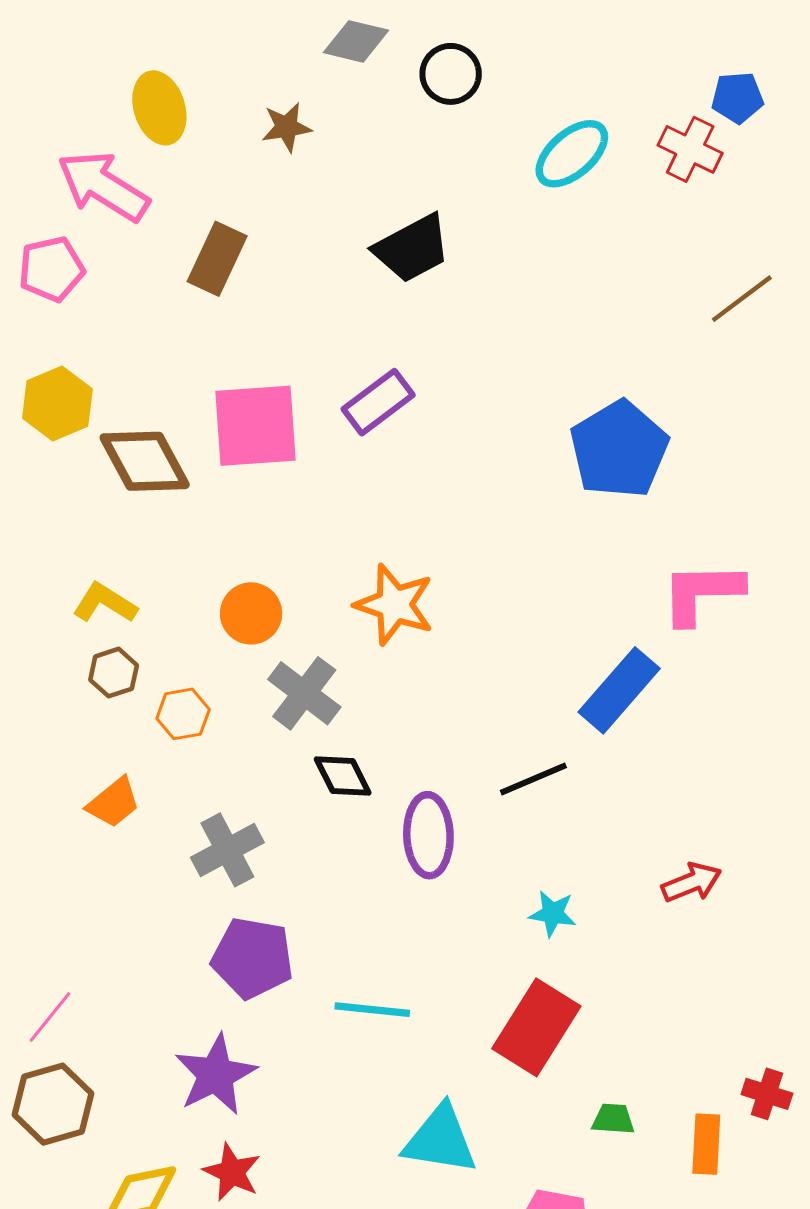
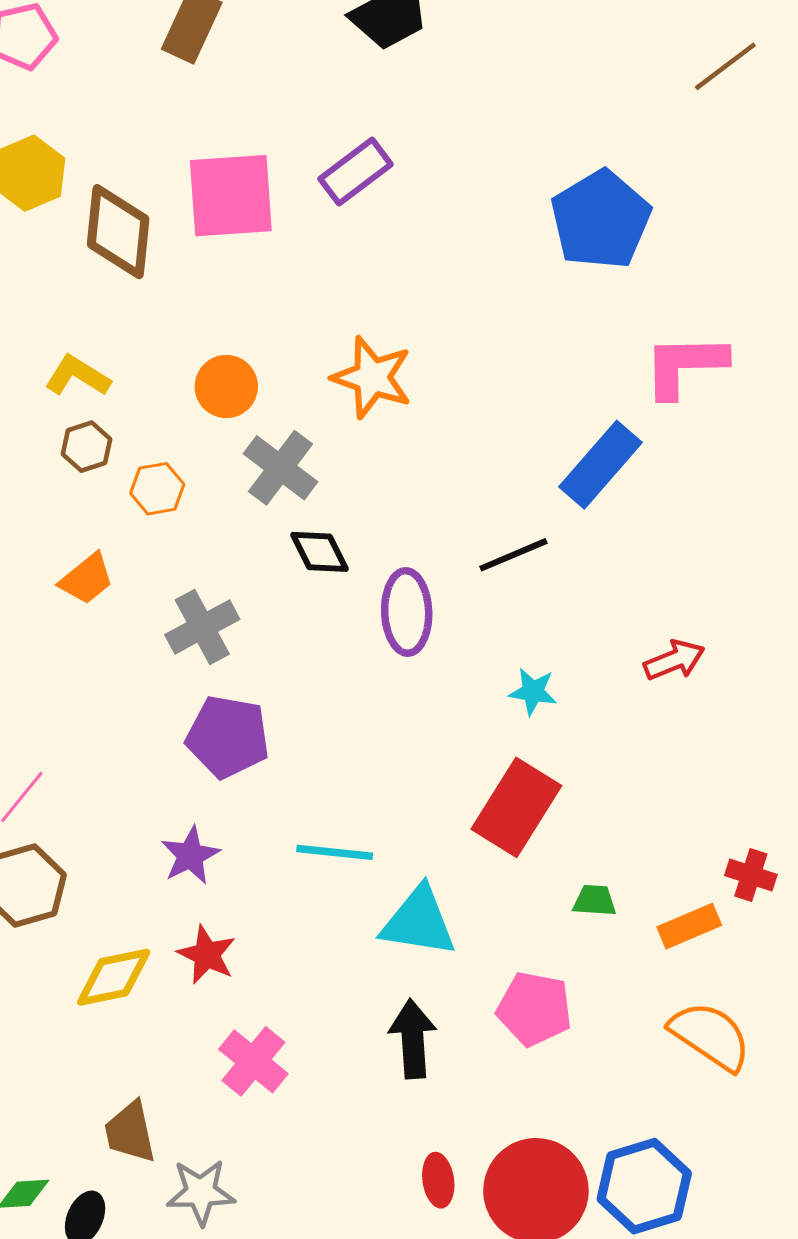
brown diamond: (145, 461) -> (118, 232), turned 34
cyan line: (372, 1010) -> (335, 852), moved
purple star: (216, 1075) -> (190, 855), size x0.7
orange rectangle: (706, 1144) -> (689, 926), turned 64

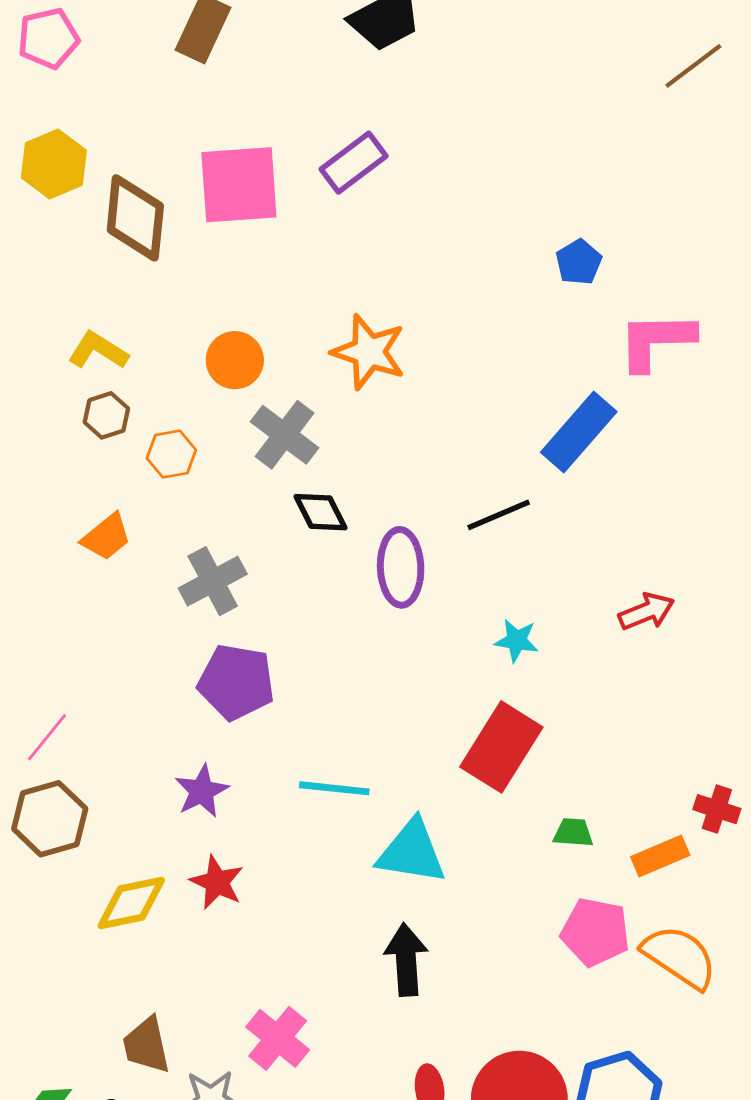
blue pentagon: (601, 220) -> (579, 262), moved, size x0.5
pink pentagon: (534, 1009) -> (595, 932), moved
pink cross: (253, 1061) -> (278, 1038), moved

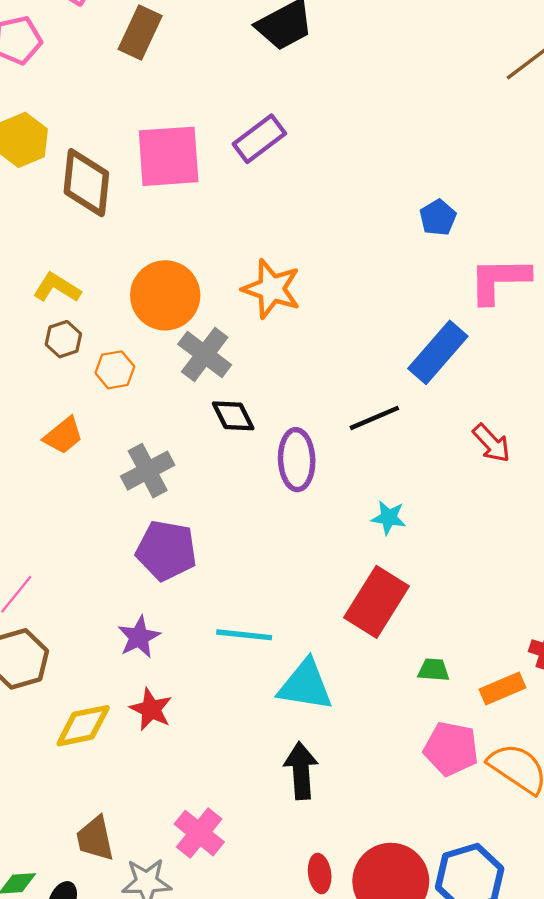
orange circle: (235, 360) -> (165, 295), size x1.5
red arrow: (646, 612) -> (492, 443), moved, turned 69

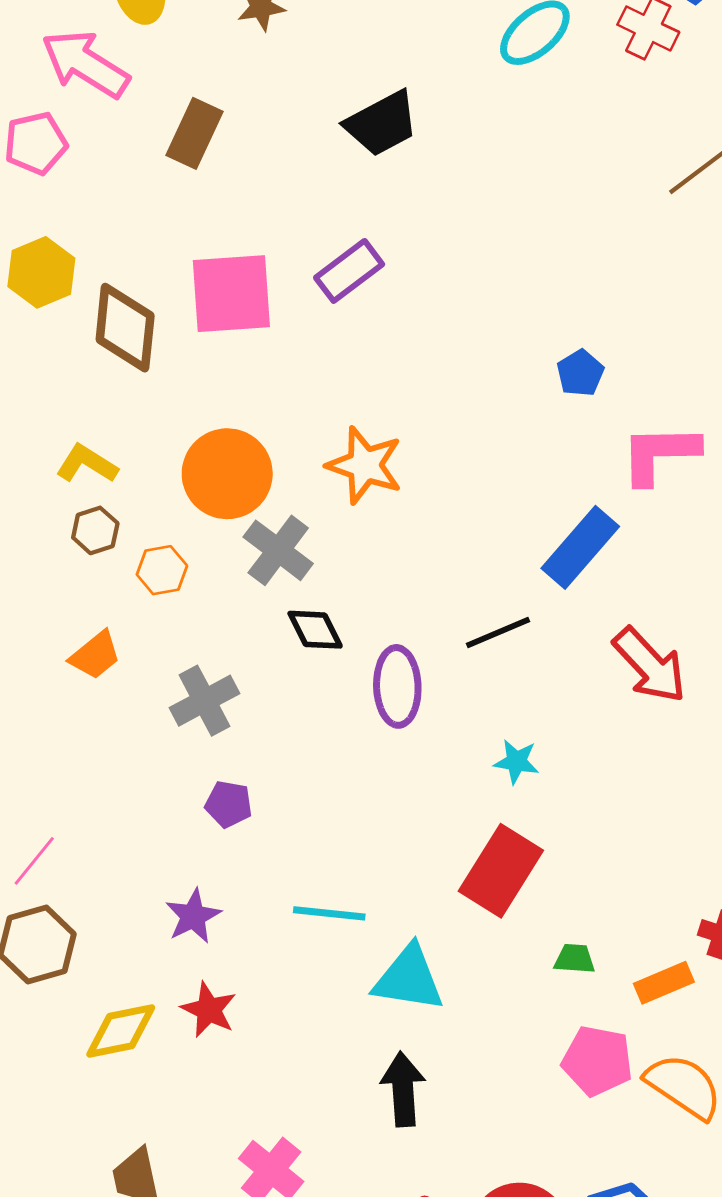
red arrow: (492, 443) -> (650, 665), size x1.5
purple pentagon: (166, 550) -> (229, 804), size x0.6

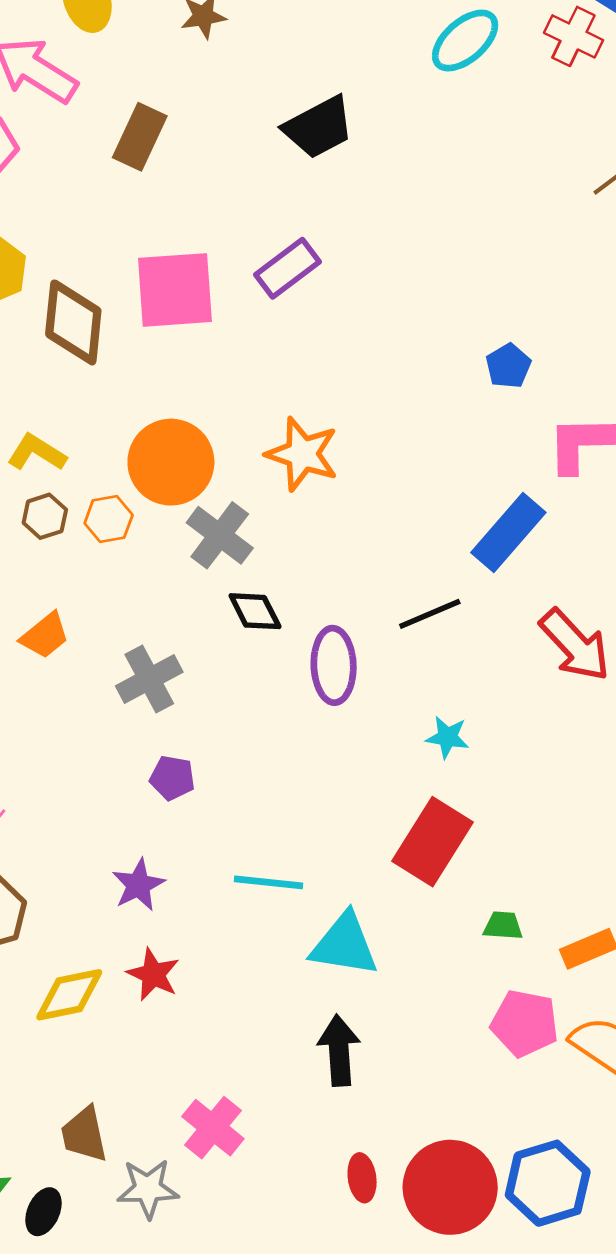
orange hexagon: (162, 570) -> (109, 519), moved

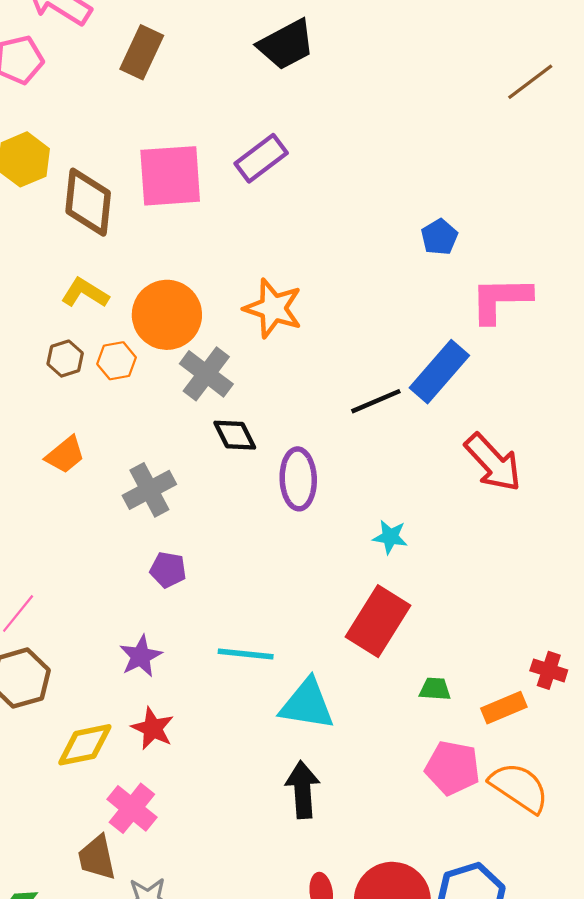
yellow L-shape: (37, 453) -> (85, 293), moved
black line: (430, 614) -> (376, 401), moved
pink cross: (213, 1128) -> (132, 808), moved

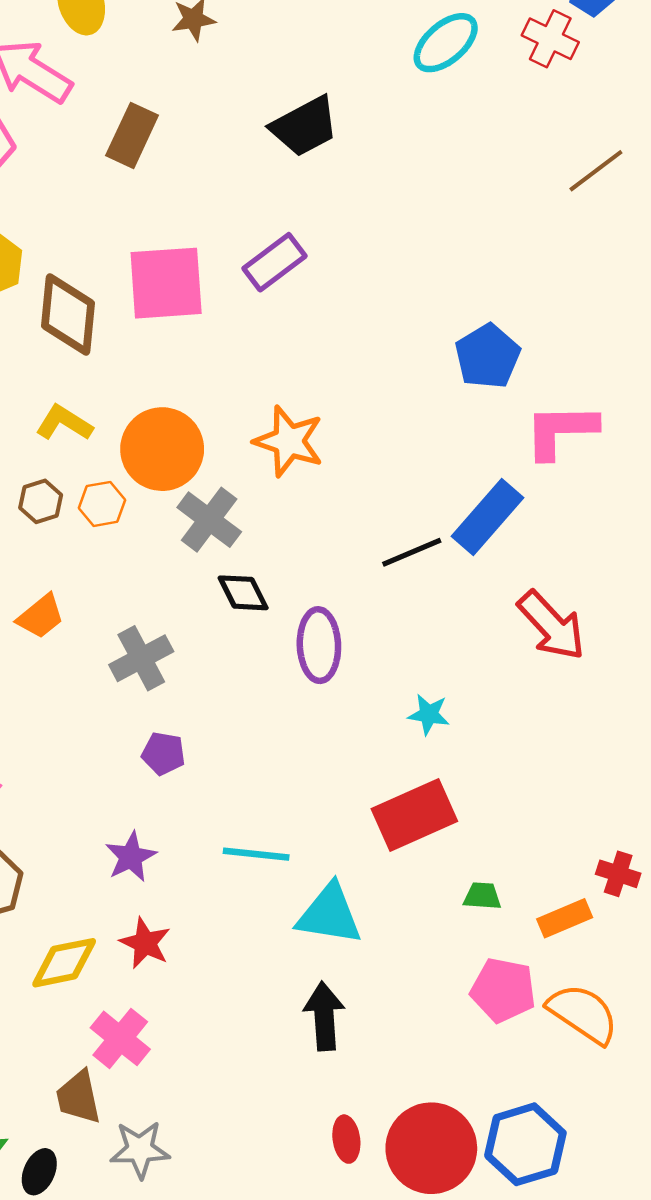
blue pentagon: (439, 237) -> (488, 356), size x1.5
red rectangle: (378, 621) -> (414, 815), turned 34

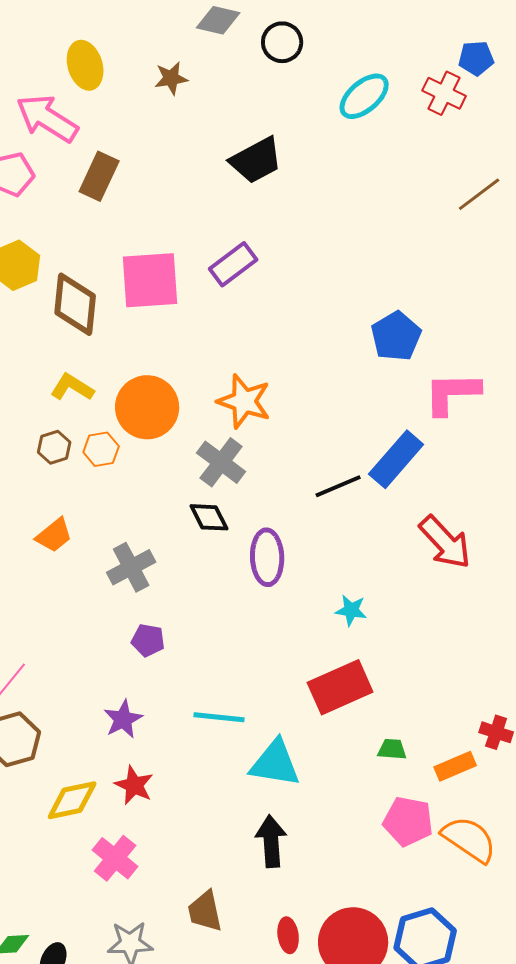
brown rectangle: (132, 135) -> (99, 176), moved
gray cross: (209, 520) -> (221, 462), moved
brown trapezoid: (78, 1097) -> (205, 911), moved

